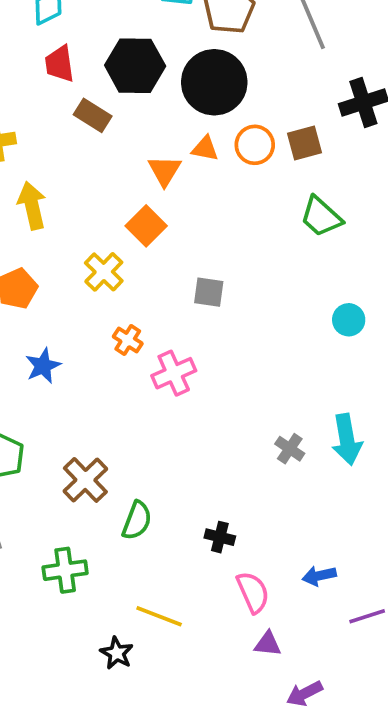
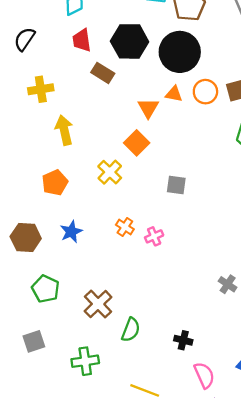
orange cross: (128, 340) -> (125, 227), moved
pink cross: (174, 373) -> (154, 236), size x0.7

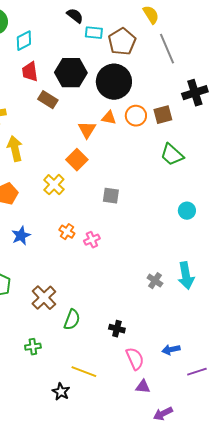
green cross: (85, 361) -> (33, 347), size x0.7

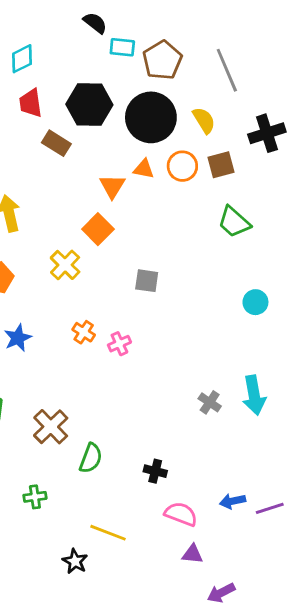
yellow semicircle: (151, 15) -> (204, 120), moved
pink semicircle: (135, 359) -> (181, 514), turned -45
purple line: (197, 372) -> (270, 508), moved

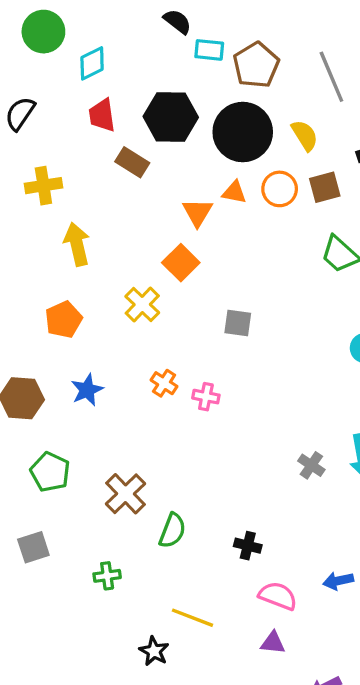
pink cross: (119, 344) -> (206, 397), turned 35
purple triangle: (192, 554) -> (273, 643), moved

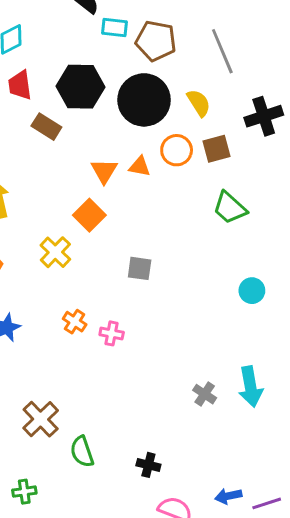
brown pentagon: (256, 65) -> (156, 41), turned -30
orange triangle: (234, 192) -> (140, 166), moved
green semicircle: (172, 531) -> (82, 452), turned 140

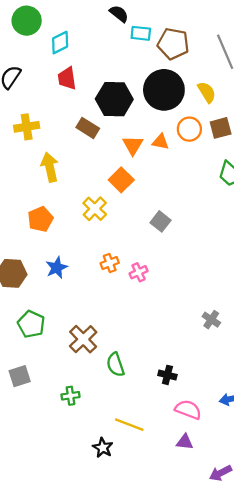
black hexagon: (80, 87) -> (114, 99), moved
brown rectangle: (46, 127) -> (88, 128), moved
gray square: (140, 268) -> (160, 221), turned 30
orange cross: (75, 322) -> (110, 263), turned 36
pink cross: (112, 333) -> (139, 272), turned -36

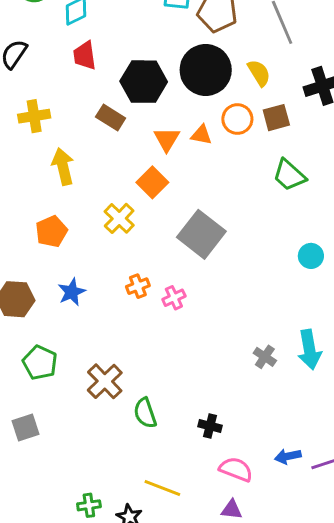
gray square: (160, 221) -> (201, 234), size x1.8
green cross: (70, 396) -> (89, 505), moved

